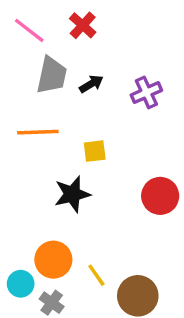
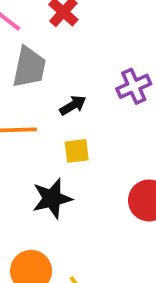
black arrow: (91, 84) -> (73, 105), moved

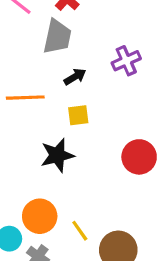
gray trapezoid: (29, 67) -> (57, 37), moved

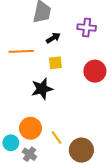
purple cross: (126, 61) -> (87, 28), turned 30
red circle: (139, 157) -> (95, 71), moved

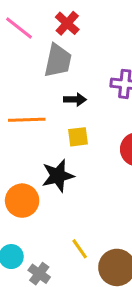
black arrow: (53, 38) -> (75, 100), turned 32
orange circle: (31, 128) -> (22, 201), moved

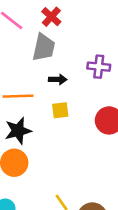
black star: (58, 176) -> (18, 131), moved

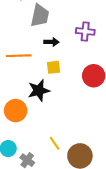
black star: (18, 131) -> (39, 91), moved

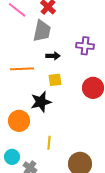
yellow line: (55, 143) -> (49, 143), moved, turned 40

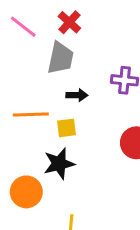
yellow square: (55, 80) -> (66, 128), moved

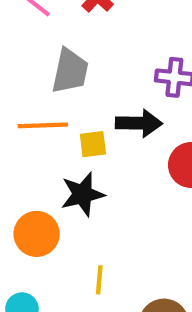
gray trapezoid: (61, 58) -> (70, 71), moved
black arrow: (77, 95) -> (139, 123), moved, size x1.5

